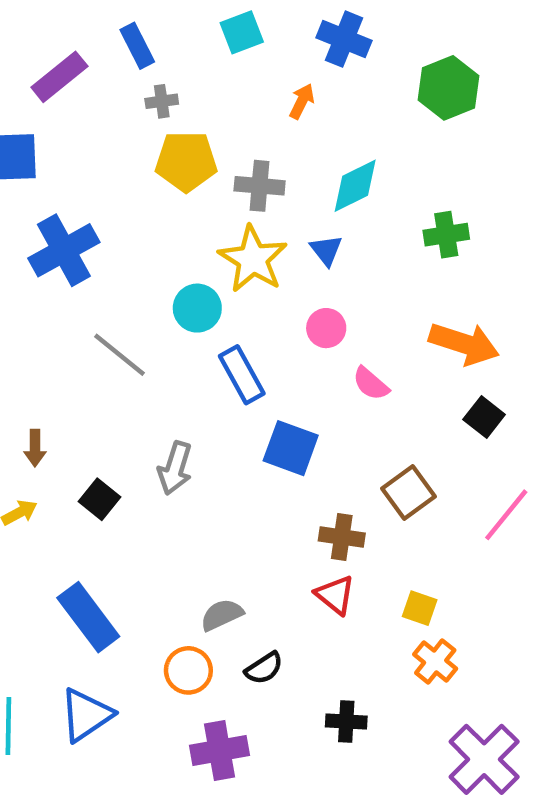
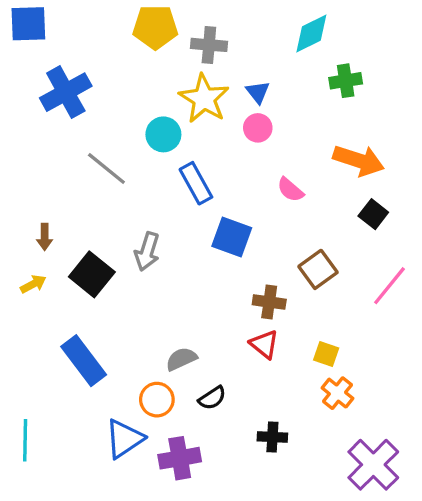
cyan diamond: (355, 186) -> (311, 34), moved
pink circle: (326, 328) -> (258, 128), moved
black square: (99, 499) -> (92, 274), size x1.5
blue triangle: (86, 715) -> (124, 439), moved

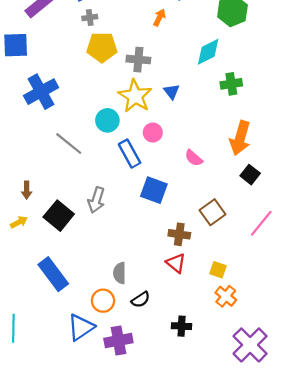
pink circle: (258, 128) -> (153, 133), moved
orange arrow: (359, 160) -> (240, 138), turned 88
gray semicircle: (181, 359) -> (120, 273), turned -65

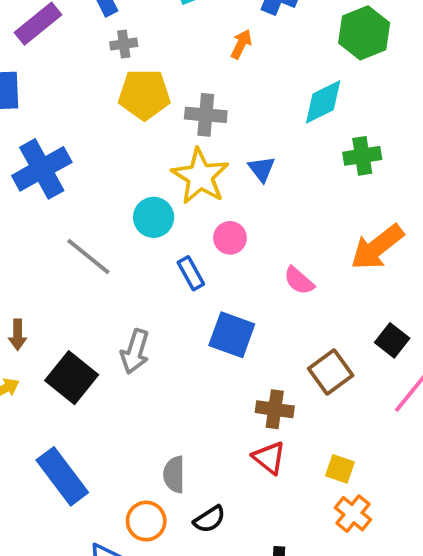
orange arrow: (240, 138) -> (377, 247), turned 36
blue rectangle: (130, 154) -> (191, 273), size x0.7
black square: (250, 175) -> (392, 340), moved

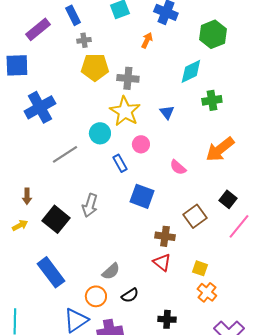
blue triangle: (262, 169) -> (167, 112), moved
gray line: (88, 256) -> (65, 154), turned -72
gray semicircle: (174, 474) -> (111, 271), turned -132

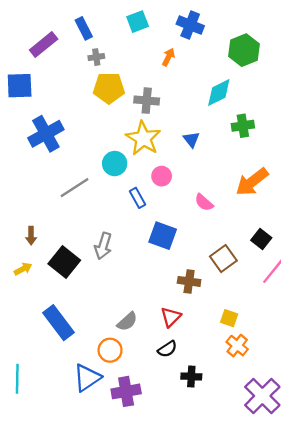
red triangle: (162, 262) -> (171, 317), moved, turned 36
black semicircle: (130, 295) -> (167, 349), moved

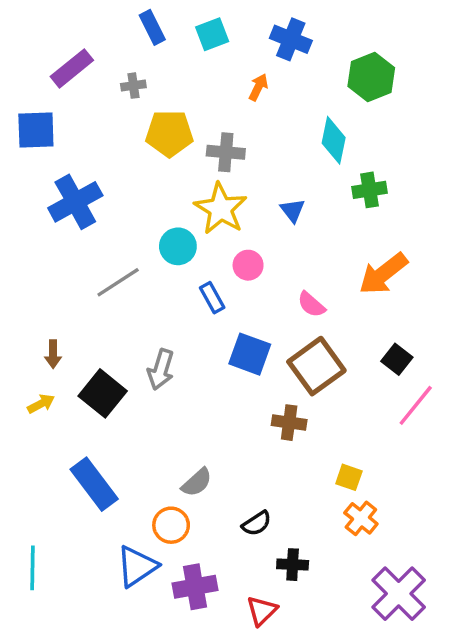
blue rectangle: (84, 28) -> (152, 27), moved
gray cross: (96, 57) -> (133, 86), moved
cyan diamond: (219, 93) -> (334, 140), turned -52
brown square: (223, 259) -> (316, 366), moved, size x1.4
red triangle: (171, 317) -> (262, 611), moved

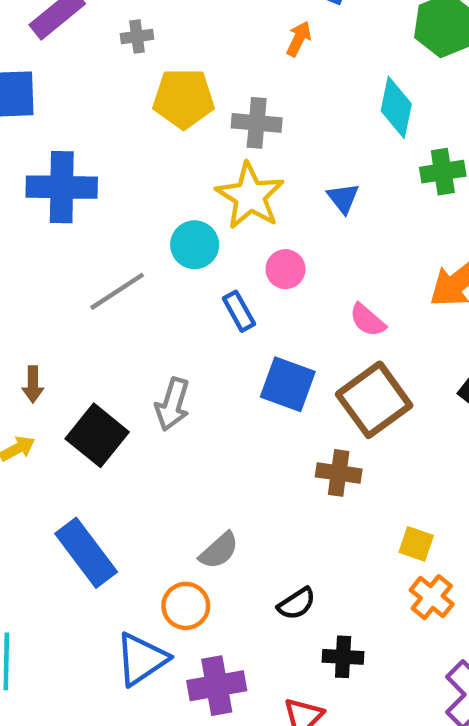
blue cross: (75, 202) -> (62, 187), turned 30

